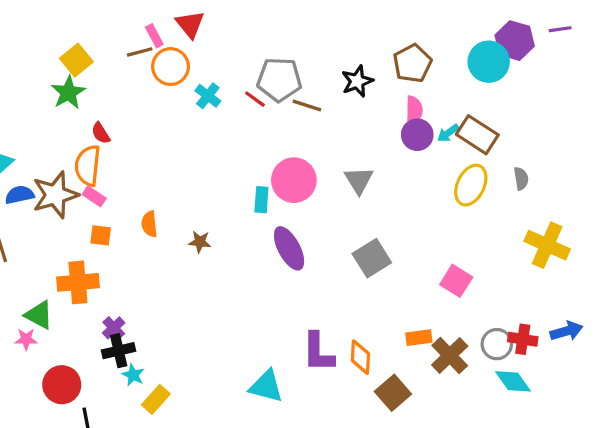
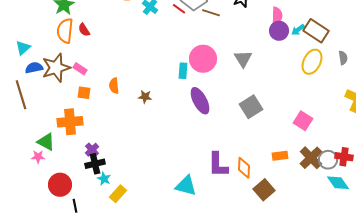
orange semicircle: (88, 166) -> (65, 31), moved
brown cross: (450, 355) -> (311, 158), moved

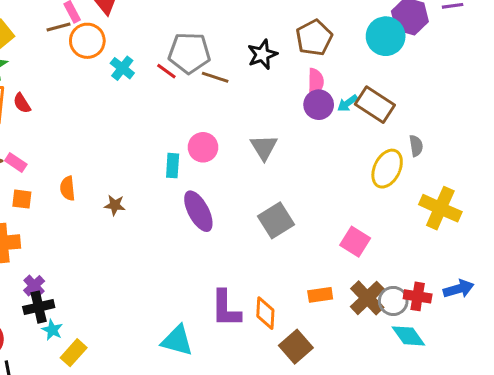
pink circle: (203, 59) -> (203, 147), size x0.7
yellow ellipse: (312, 62) -> (387, 169), moved

